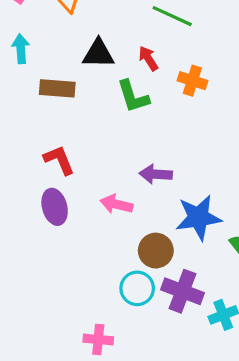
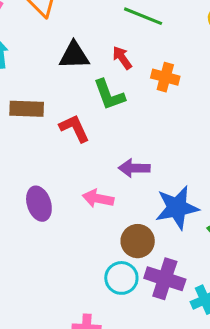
brown rectangle: (57, 88) -> (27, 109), moved
red L-shape: (59, 160) -> (74, 128), moved

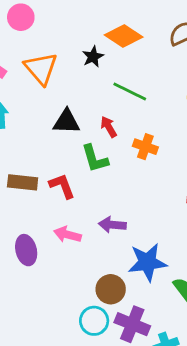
brown rectangle: (27, 109) -> (23, 182), moved
pink arrow: (98, 198) -> (67, 235), moved

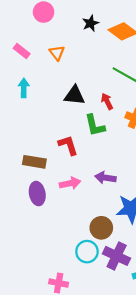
black star: (93, 57) -> (90, 23), moved
orange triangle: (41, 69) -> (57, 53), size x0.6
brown rectangle: (23, 182) -> (34, 162), moved
pink arrow: (67, 235) -> (70, 183), turned 150

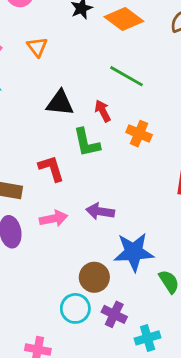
purple cross: (117, 256) -> (114, 314), size x0.7

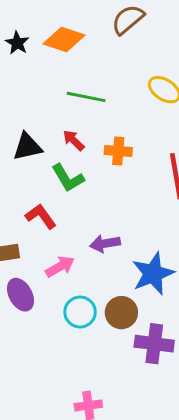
cyan circle: (75, 308) -> (80, 312), moved
purple cross: (114, 314) -> (154, 344), size x1.4

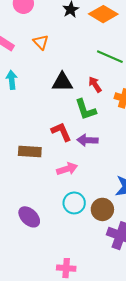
purple arrow: (105, 244) -> (87, 140), moved
purple ellipse: (20, 295) -> (29, 217), moved, turned -30

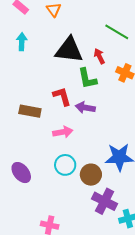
black triangle: (62, 82) -> (69, 50), size x1.4

